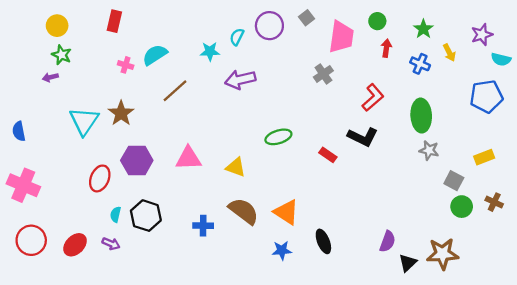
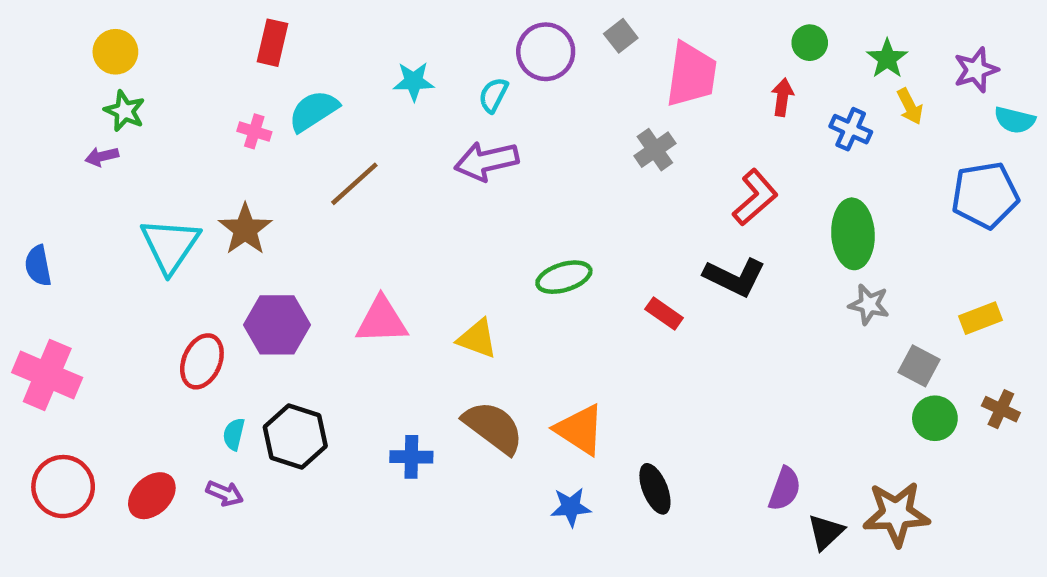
red rectangle: (114, 21) -> (273, 43), moved
green circle: (377, 21) -> (810, 43), moved
green star: (423, 29) -> (887, 59), moved
cyan semicircle: (237, 37) -> (493, 95), moved
cyan star: (210, 51) -> (414, 81), moved

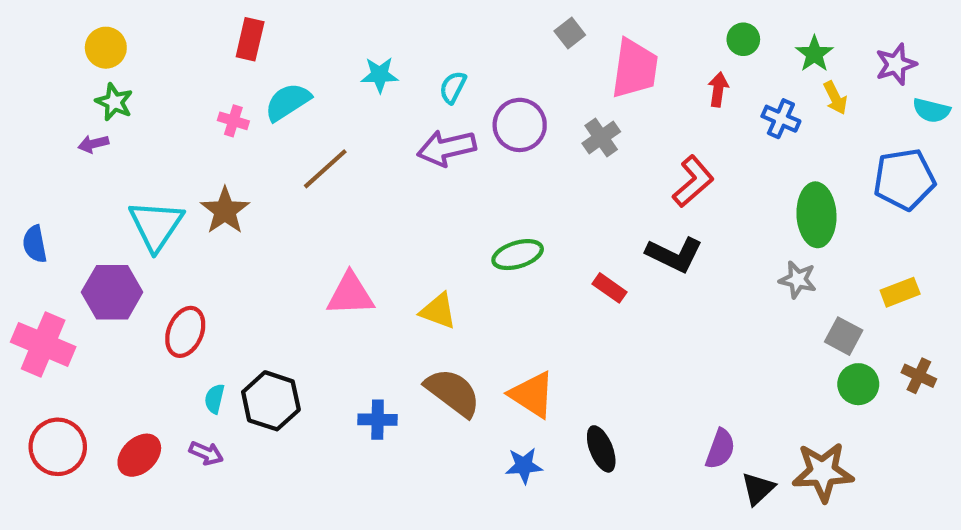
purple circle: (546, 52) -> (520, 125), moved
green ellipse: (853, 234) -> (816, 215), moved
purple hexagon: (277, 325) -> (112, 292), moved

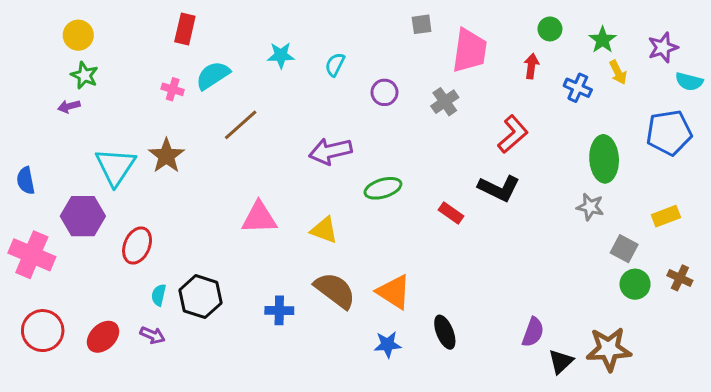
gray square: (570, 33) -> (422, 24), turned 30
purple circle: (520, 125) -> (384, 92), size x0.7
purple arrow: (447, 148) -> (330, 151), moved

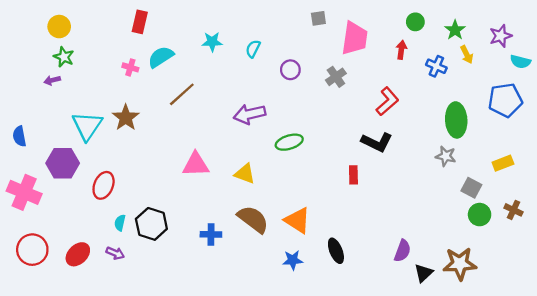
red rectangle: (451, 213) -> (353, 175), moved, turned 54

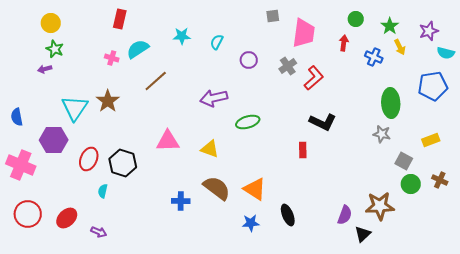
red L-shape: (387, 101) -> (314, 78), moved
black hexagon: (151, 224) -> (123, 163), moved
purple arrow: (115, 253) -> (99, 232), moved
brown star: (460, 264) -> (380, 206), moved

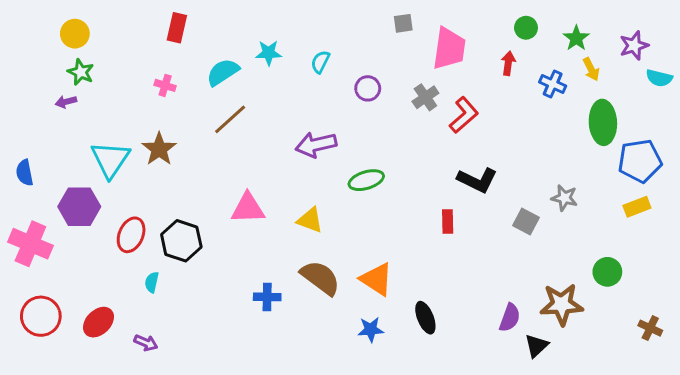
cyan semicircle: (138, 49) -> (223, 72), moved
blue pentagon: (433, 86) -> (640, 161), moved
green ellipse: (391, 103) -> (603, 122), moved
gray square: (404, 161) -> (526, 222), moved
brown cross: (440, 180) -> (650, 328), moved

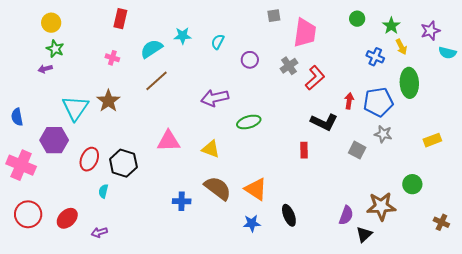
red arrow: (508, 63) -> (349, 101), moved
blue pentagon: (640, 161) -> (378, 102), moved
purple arrow: (146, 343) -> (99, 232), turned 140

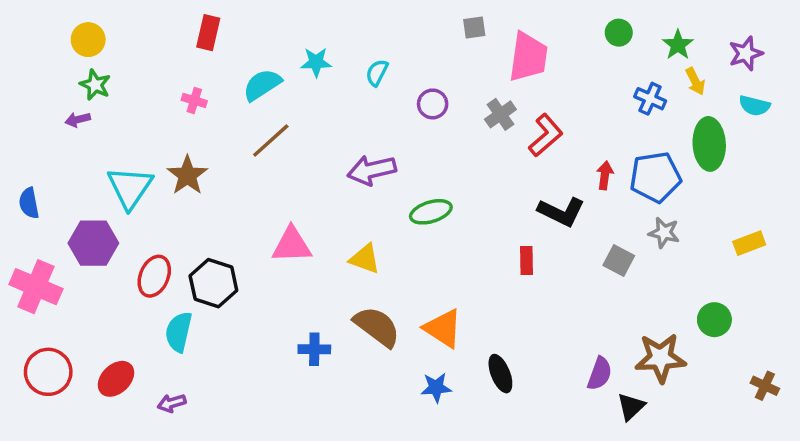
cyan semicircle: (447, 53) -> (754, 106), moved
cyan semicircle: (103, 191) -> (179, 332), size x1.6

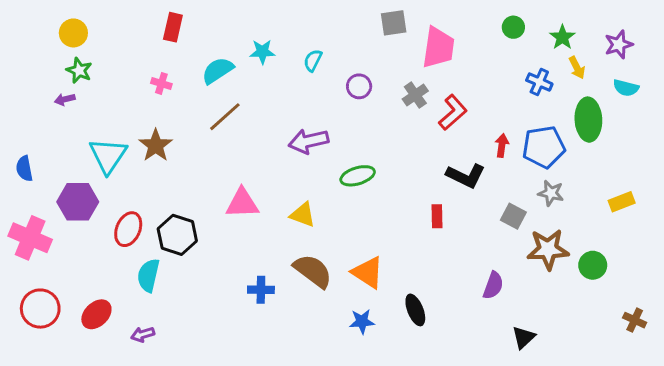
gray square: (474, 27) -> (394, 23), size x1.4
brown star: (660, 358) -> (548, 249), moved
purple semicircle: (600, 374) -> (493, 285), moved

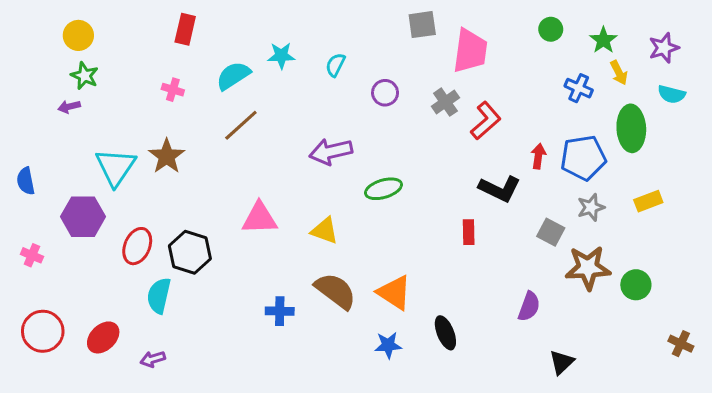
gray star: (551, 193) -> (591, 207), turned -30
yellow rectangle: (622, 202) -> (648, 201), moved
pink cross: (30, 238) -> (32, 255), size x0.5

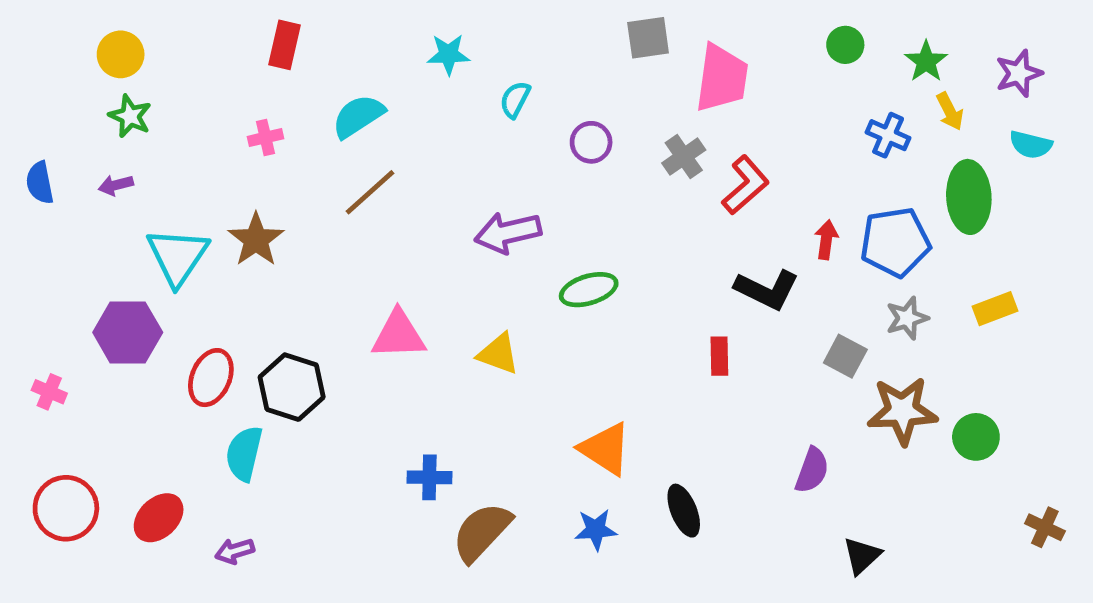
cyan star: (281, 56) -> (448, 54), moved
pink cross: (173, 90) -> (265, 138), turned -30
purple arrow: (69, 107) -> (116, 185), moved
blue semicircle: (26, 181) -> (40, 183), moved
brown semicircle: (335, 291) -> (482, 532), moved, turned -84

